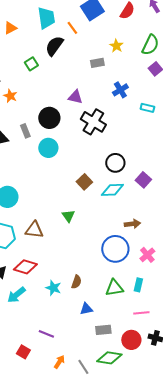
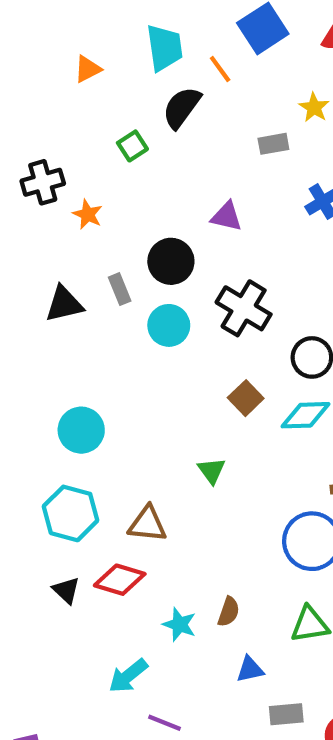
black cross: (93, 122) -> (244, 308), moved
brown triangle: (34, 230) -> (147, 524), moved
cyan arrow: (16, 295) -> (128, 676), moved

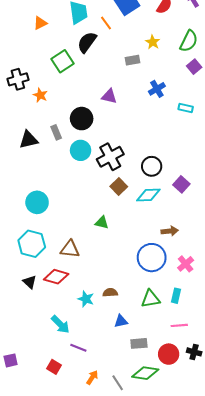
green square: (132, 146) -> (63, 61), size x1.5
black cross: (244, 308) -> (110, 157), moved, turned 30
green triangle: (212, 471) -> (102, 223), turned -40
brown semicircle: (229, 612) -> (110, 293), turned -112
cyan arrow: (128, 676) -> (60, 324), turned -96

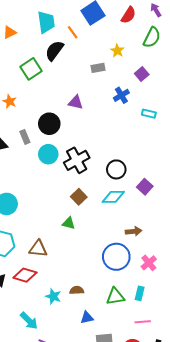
green semicircle: (189, 41) -> (152, 37), moved
purple square: (194, 67) -> (142, 74), moved
brown square: (119, 186) -> (79, 197), moved

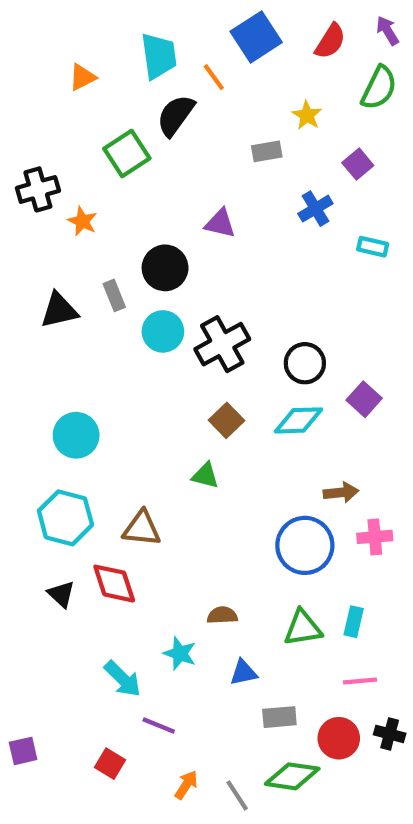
pink cross: (149, 263) -> (375, 537), moved, turned 35
red diamond: (25, 275) -> (114, 584), turned 55
cyan star: (53, 296) -> (180, 653), moved

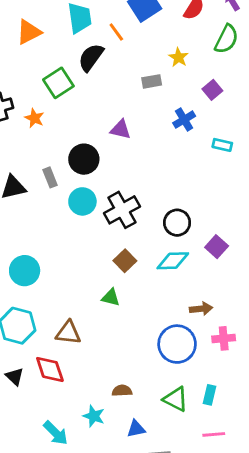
orange triangle: (82, 77) -> (29, 32), size x1.4
orange star: (82, 221) -> (34, 118), moved
green triangle: (303, 628) -> (176, 399), turned 36

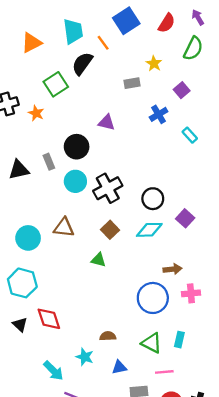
cyan rectangle: (222, 145) -> (190, 135), turned 35
brown triangle: (68, 333) -> (64, 228), moved
pink line: (214, 434) -> (164, 372), moved

